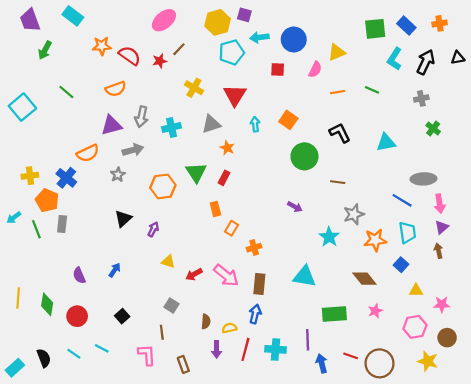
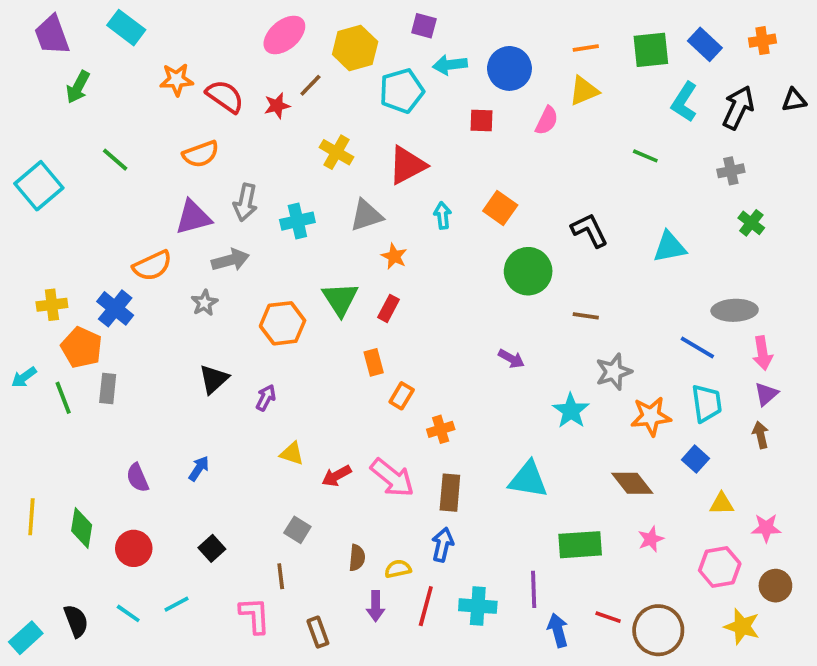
yellow hexagon: (218, 22) -> (355, 48), moved
orange line: (338, 92) -> (586, 48), moved
red triangle: (235, 95) -> (407, 165), turned 30
cyan line: (102, 348) -> (177, 604), turned -56

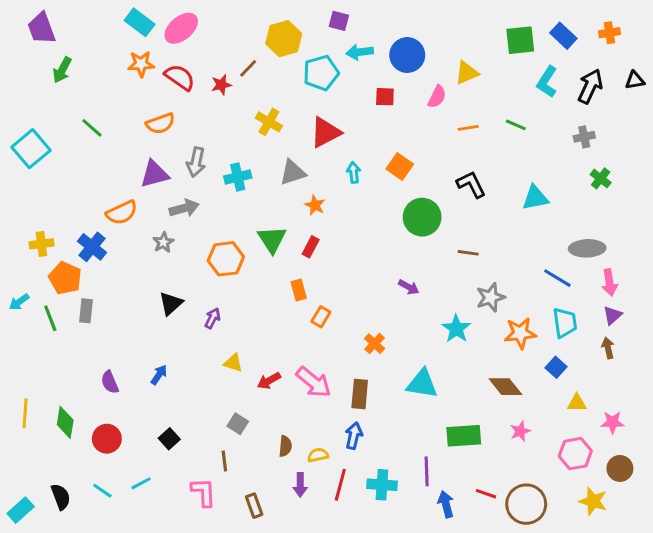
cyan rectangle: (126, 28) -> (140, 22), moved
pink ellipse: (284, 35) -> (181, 28), moved
orange line: (586, 48) -> (468, 128), moved
orange cross: (441, 429) -> (375, 344), moved, turned -30

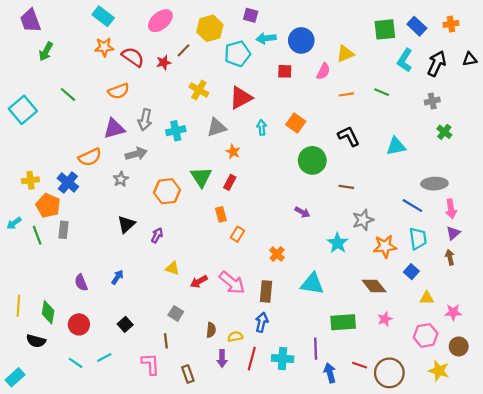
pink ellipse: (181, 28) -> (160, 21), moved
black semicircle: (61, 497) -> (36, 341), moved, turned 126

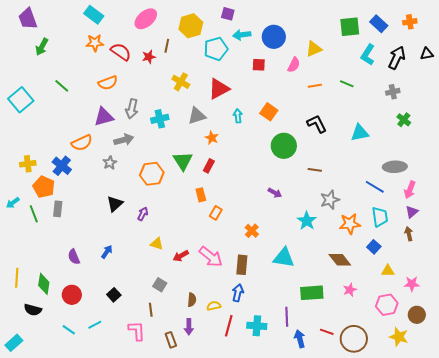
brown line: (183, 50) -> (167, 46), turned -32
pink arrow: (451, 209) -> (410, 190), turned 30
purple arrow: (222, 359) -> (189, 327), moved

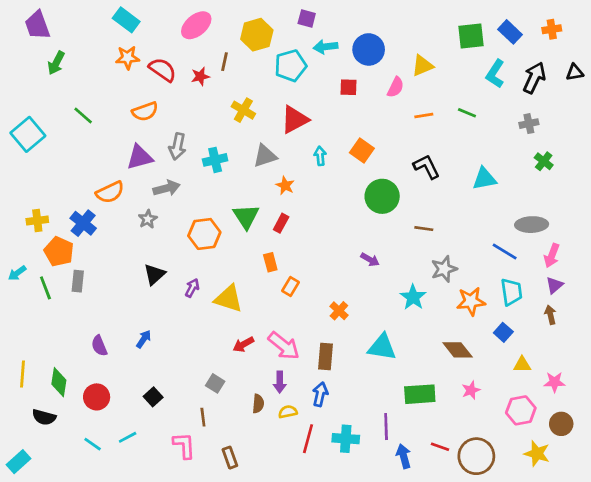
yellow triangle: (157, 244) -> (229, 299), moved, size x1.6
purple arrow: (189, 327) -> (280, 382), moved

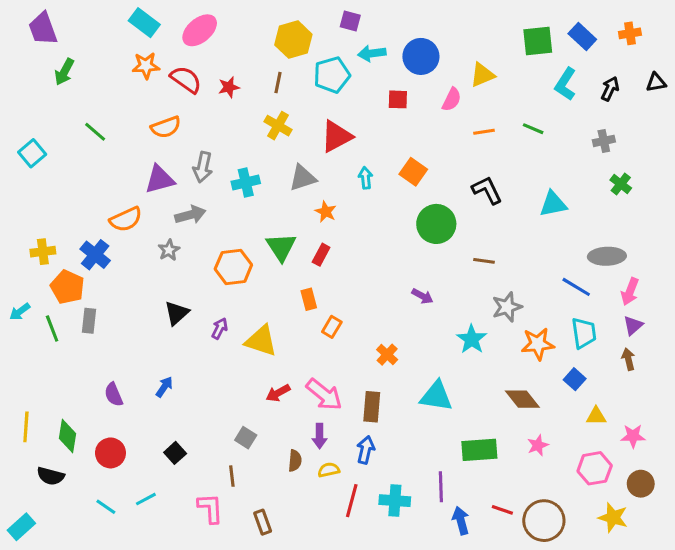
pink ellipse: (196, 25) -> (200, 30), moved
brown line: (225, 62) -> (278, 83), moved
black arrow: (534, 78) -> (610, 89), size x0.7
cyan square: (28, 134) -> (32, 153), size x0.7

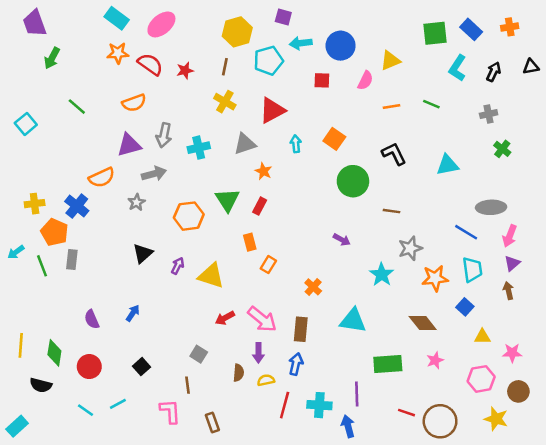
blue arrow: (461, 521) -> (348, 426), moved

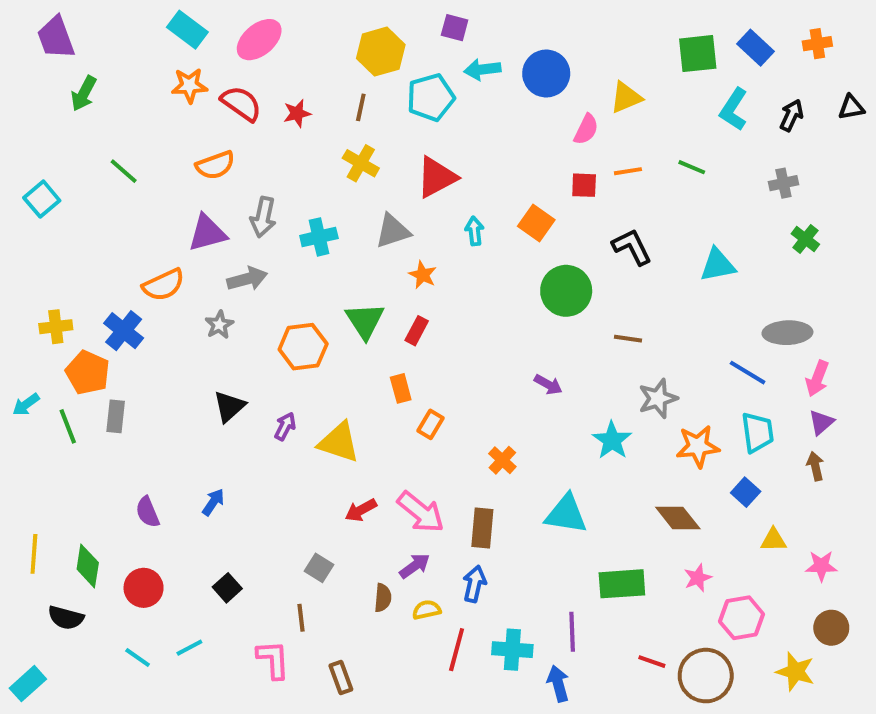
red square: (322, 80) -> (584, 185), moved
purple arrow: (258, 353) -> (415, 566), turned -126
pink hexagon: (481, 379) -> (742, 618), moved

